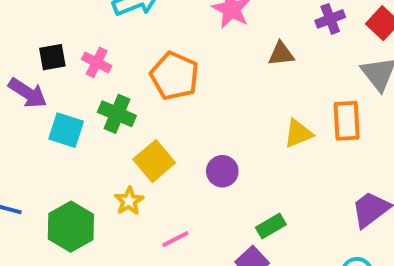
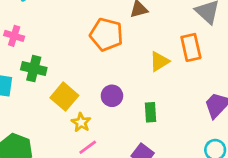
orange pentagon: (175, 76) -> (106, 34), moved
yellow star: (129, 201) -> (81, 122), moved
green rectangle: (271, 226) -> (150, 112), moved, turned -54

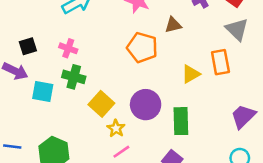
pink cross: (14, 36) -> (68, 48), moved
purple circle: (112, 96) -> (146, 105), size x1.5
green rectangle: (150, 112) -> (181, 121), size x1.5

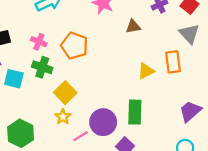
orange pentagon: (142, 47) -> (74, 46), moved
purple circle: (146, 105) -> (103, 122), moved
yellow star: (116, 128) -> (63, 117), moved

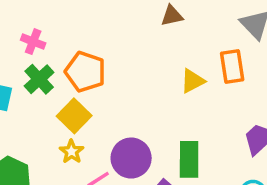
orange pentagon: (74, 46) -> (85, 72), moved
green cross: (42, 67) -> (39, 79), turned 30
green rectangle: (135, 112) -> (189, 159), moved

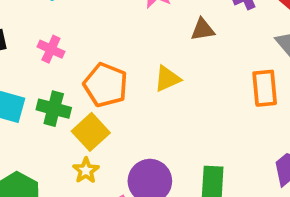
green cross: (39, 79) -> (54, 109), moved, turned -36
yellow triangle: (193, 81) -> (167, 79), moved

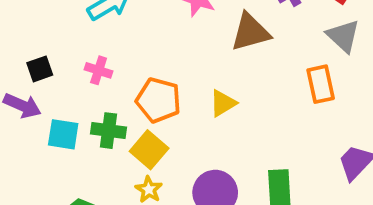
brown triangle: (203, 30) -> (250, 32), size x1.6
yellow triangle: (167, 79) -> (223, 103), moved

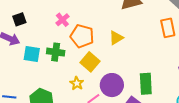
pink cross: (99, 70) -> (62, 20), moved, turned 32
yellow square: (149, 150) -> (90, 62), moved

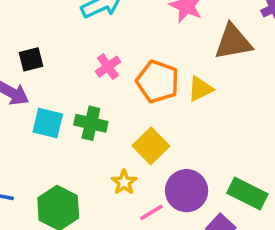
orange pentagon: (82, 36) -> (158, 81), moved
yellow triangle: (116, 38) -> (200, 89), moved
green rectangle: (146, 84) -> (247, 194), turned -65

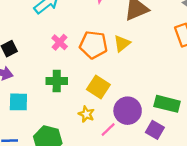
cyan square: (48, 123) -> (18, 102), moved

